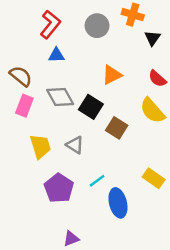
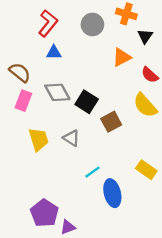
orange triangle: (112, 75) -> (122, 57), moved
brown square: (117, 128) -> (111, 122), turned 30
purple pentagon: (59, 188) -> (44, 213), moved

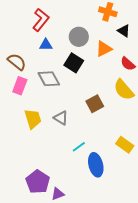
gray circle: (92, 24) -> (79, 37), moved
black triangle: (145, 36) -> (124, 31), turned -32
black square: (87, 102) -> (74, 63), moved

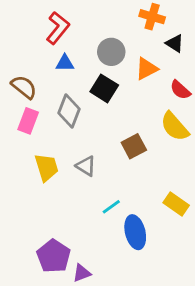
gray diamond: (49, 79) -> (69, 111), turned 50

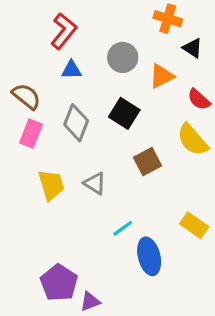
black square: (104, 88) -> (124, 113), moved

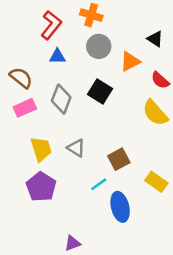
orange cross: (168, 19) -> (91, 15), moved
pink rectangle: (31, 134) -> (25, 108), turned 45
brown square: (148, 162) -> (119, 159), moved
purple pentagon: (59, 283) -> (41, 187), moved

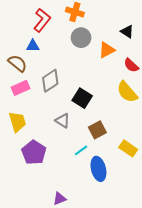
blue triangle: (57, 56) -> (33, 46), moved
black square: (100, 92) -> (82, 98), moved
gray diamond: (61, 99) -> (50, 81), turned 35
yellow trapezoid: (41, 149) -> (17, 122), moved

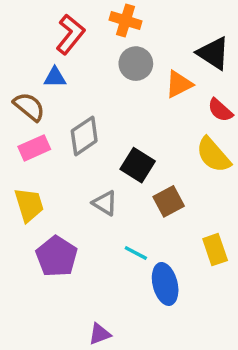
black triangle: (127, 31) -> (213, 53), size x1.5
brown square: (97, 130) -> (169, 201), moved
yellow rectangle: (128, 148) -> (215, 250), turned 36
cyan line: (81, 150) -> (136, 253), turned 64

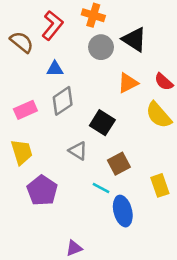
black triangle: (213, 53) -> (134, 39), moved
blue triangle: (55, 77) -> (55, 69), moved
orange triangle: (179, 84) -> (128, 83), moved
brown semicircle: (29, 107) -> (22, 42), moved
brown square: (169, 201) -> (119, 164), moved

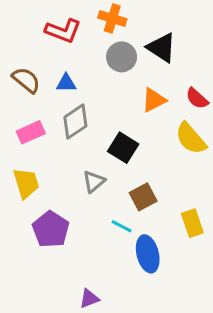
red L-shape: (52, 25) -> (63, 31), turned 72
brown semicircle: (22, 42) -> (26, 80), moved
gray triangle: (78, 151) -> (94, 182), turned 48

